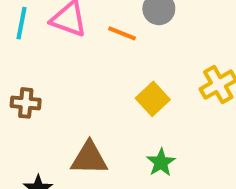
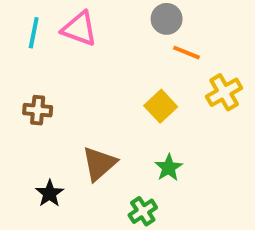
orange line: (122, 33) -> (186, 53), moved
brown triangle: (89, 158) -> (99, 164), turned -42

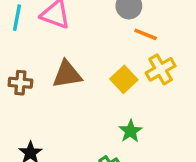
yellow cross: (224, 92) -> (161, 69), moved
brown triangle: (99, 164) -> (67, 74), moved, turned 32

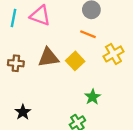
orange line: (146, 34) -> (88, 34), moved
yellow square: (124, 79) -> (75, 61), moved

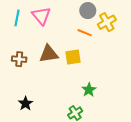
pink triangle: (40, 16) -> (41, 16), turned 30
yellow cross: (113, 54) -> (107, 22), moved
yellow square: (75, 61) -> (73, 57), turned 35

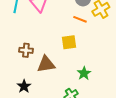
brown triangle: (49, 54) -> (46, 64), moved
brown cross: (19, 59) -> (26, 50), moved

